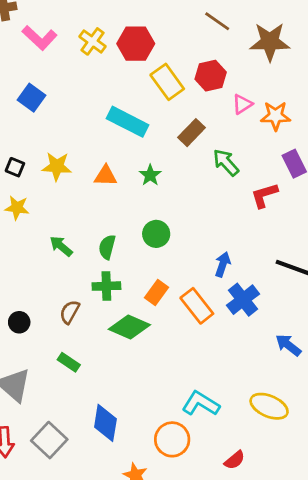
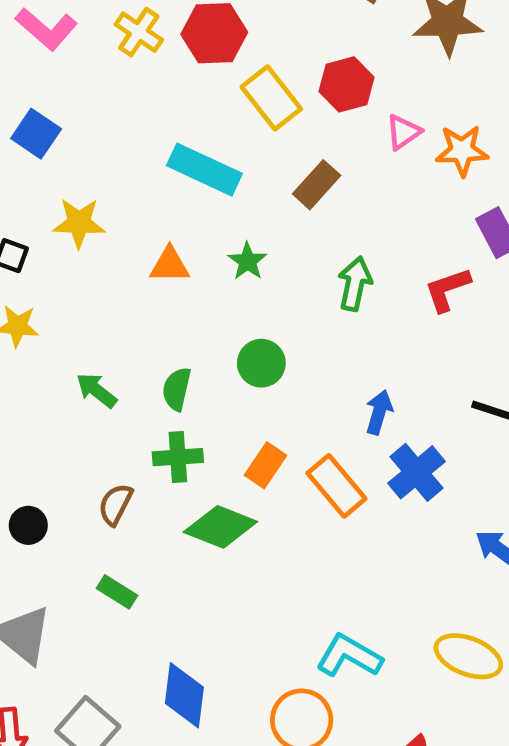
green arrow: (226, 162) -> (355, 284), moved, turned 56
yellow star: (57, 167) -> (79, 223), moved

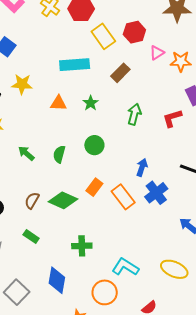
cyan rectangle: (204, 170) -> (75, 65), turned -32
green cross: (178, 457) -> (82, 246), moved
green diamond: (220, 527) -> (63, 200), moved

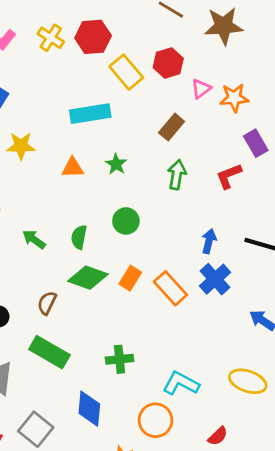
brown rectangle: (120, 73) -> (172, 127), moved
blue arrow: (142, 167) -> (209, 241), moved
green diamond: (63, 200) -> (88, 278), moved
green rectangle: (31, 237) -> (49, 352), size x1.8

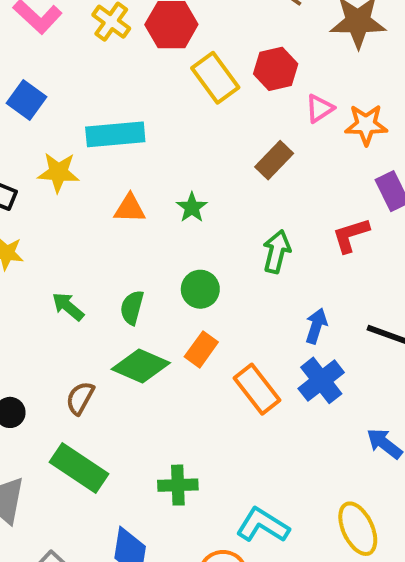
cyan rectangle: (90, 114) -> (115, 134), moved
green arrow: (177, 175) -> (277, 252), moved
orange rectangle: (130, 278) -> (201, 349), moved
yellow ellipse: (248, 381) -> (358, 529), turned 42

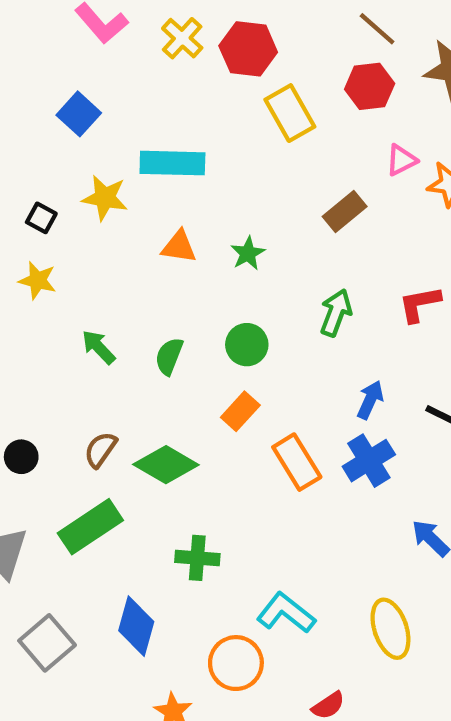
red hexagon: (276, 69) -> (370, 86), moved
green diamond: (141, 366) -> (166, 465), moved
green rectangle: (79, 468) -> (90, 527), turned -74

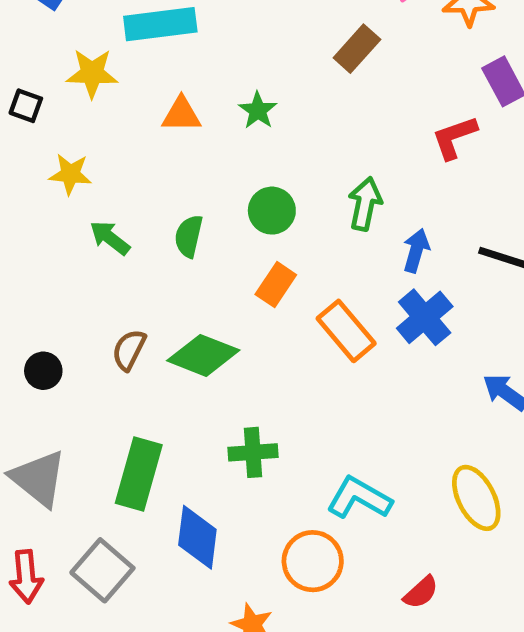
yellow star: (38, 280) -> (70, 174), moved
green arrow: (336, 313) -> (365, 204), moved
green rectangle: (90, 527) -> (139, 474), moved, turned -32

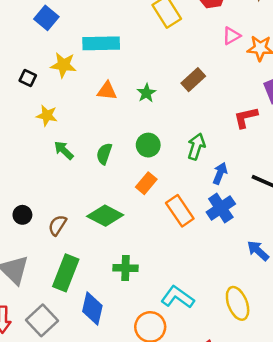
brown rectangle: (357, 49) -> (193, 80), moved
brown semicircle: (129, 350) -> (57, 225), moved

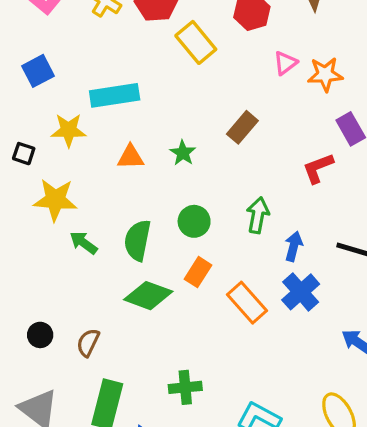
blue square: (46, 18) -> (38, 71), turned 30
yellow star: (47, 116) -> (55, 200), size x1.5
green semicircle: (104, 154) -> (138, 240), size x1.4
green diamond: (105, 216) -> (148, 296), moved

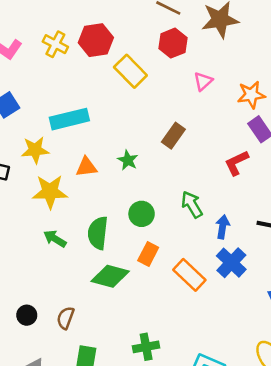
orange star: (325, 74) -> (251, 95), moved
yellow star: (55, 200) -> (50, 192), moved
green arrow: (258, 215) -> (192, 205), turned -36

